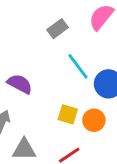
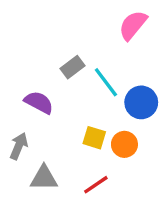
gray rectangle: (58, 29) -> (72, 67), moved

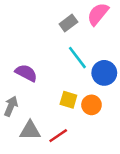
gray rectangle: (72, 67) -> (68, 23), moved
red line: (96, 185) -> (58, 136), moved

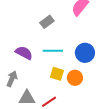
gray rectangle: (68, 23) -> (47, 22), moved
cyan line: (77, 58) -> (53, 51), moved, turned -54

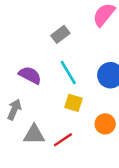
cyan line: (53, 51) -> (68, 73), turned 60
orange circle: (75, 78) -> (105, 124), moved

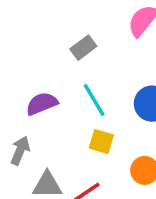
purple semicircle: (30, 75) -> (42, 104), turned -50

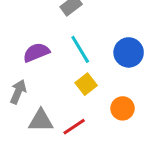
yellow square: (101, 142) -> (86, 84), turned 35

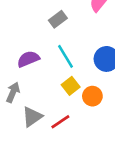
orange circle: (123, 108) -> (92, 96), moved
gray triangle: (41, 121) -> (32, 117), turned -35

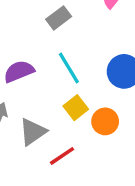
gray triangle: (32, 117) -> (33, 132), moved

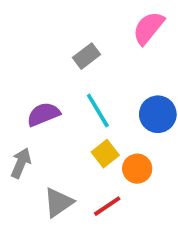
gray triangle: (33, 132) -> (58, 202), moved
red line: (62, 156) -> (107, 206), moved

